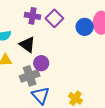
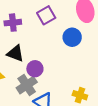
purple square: (54, 18) -> (46, 15), moved, turned 30
blue circle: (85, 27) -> (72, 37), moved

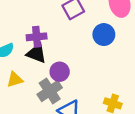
purple cross: (13, 23) -> (37, 37), moved

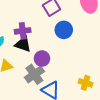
blue circle: (104, 35) -> (64, 30), moved

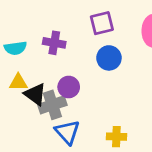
black triangle: (23, 44) -> (35, 94), moved
yellow cross: (86, 83) -> (116, 137), turned -32

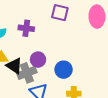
purple square: (102, 23) -> (60, 13), turned 30
blue circle: (109, 58) -> (64, 70), moved

